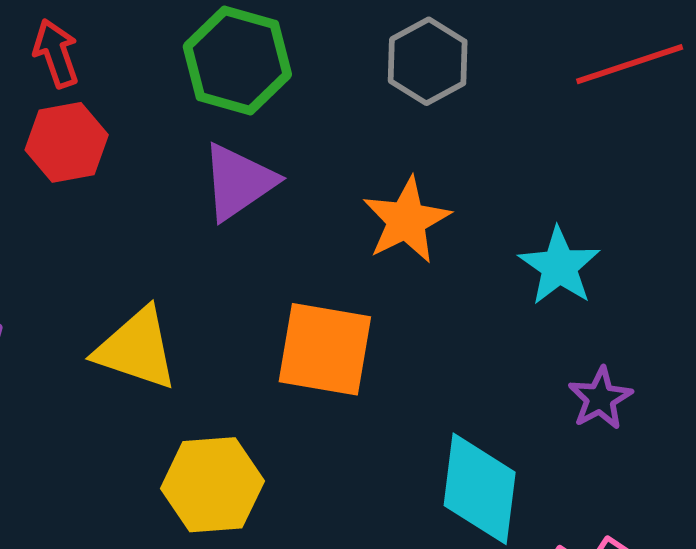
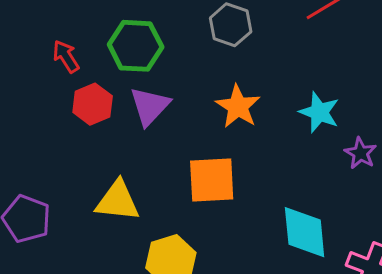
red arrow: (56, 53) -> (66, 56), moved
red hexagon: (67, 142) -> (93, 104), moved
purple star: (600, 398) -> (360, 153), moved

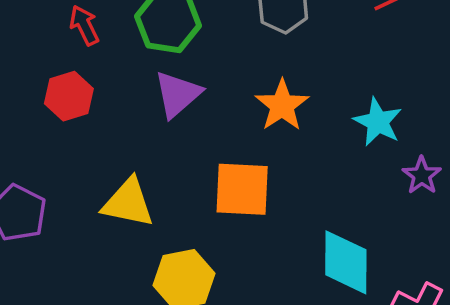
red hexagon: (93, 104) -> (69, 96), moved

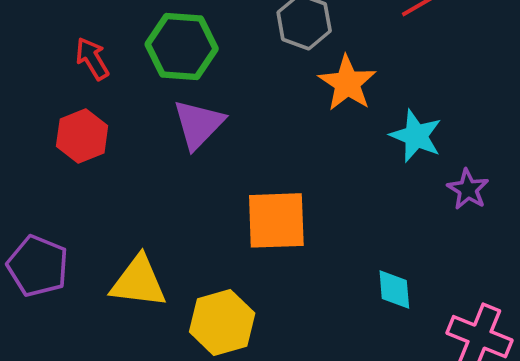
orange star: (282, 105) -> (347, 83), moved
yellow triangle: (128, 203) -> (138, 282), moved
cyan diamond: (346, 262) -> (394, 290), size x0.6

